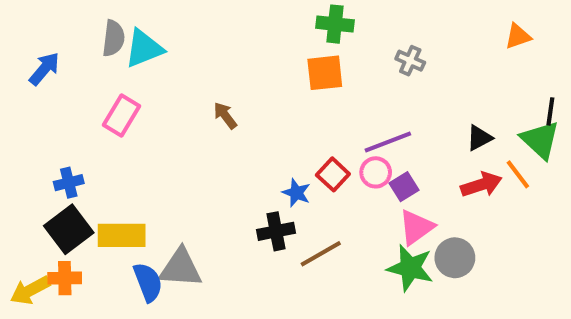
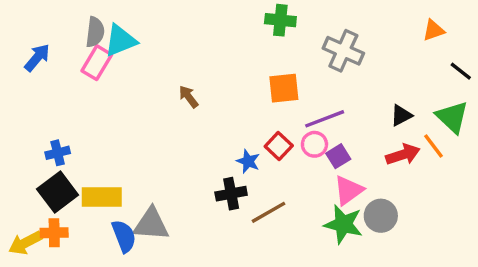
gray cross: (410, 61) -> (343, 51), size x1.6
orange square: (325, 73) -> (284, 88), moved
black line: (550, 111) -> (461, 71), moved, turned -60
pink rectangle: (122, 116) -> (97, 63), moved

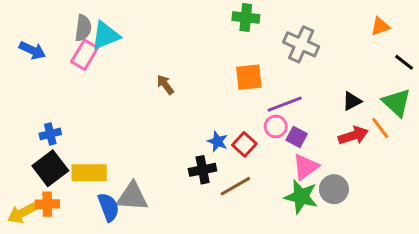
blue arrow: (37, 58) -> (32, 50), turned 75
red square: (279, 146) -> (244, 144), moved
purple square: (338, 156) -> (297, 137), turned -30

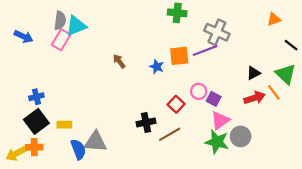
purple line: (285, 104) -> (205, 50), moved
blue star: (217, 141) -> (157, 67), moved
yellow rectangle: (89, 173) -> (64, 125), size x0.6

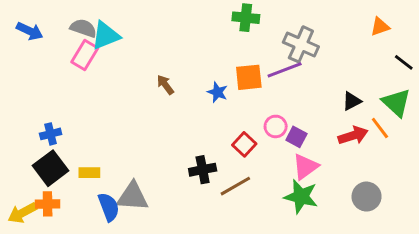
gray semicircle: (60, 20) -> (83, 28), turned -78
blue arrow: (24, 37) -> (30, 31), moved
gray circle: (241, 136) -> (367, 197), moved

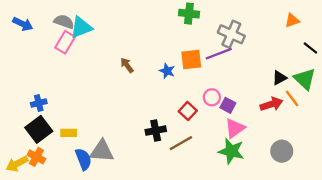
black triangle: (352, 101) -> (279, 78), moved
orange cross: (48, 204) -> (36, 157), turned 30

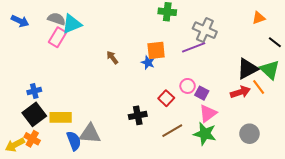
orange square: (191, 59) -> (156, 50), moved
black triangle: (279, 78) -> (247, 69), size x1.6
yellow rectangle: (69, 133) -> (61, 117), size x1.5
brown line: (181, 143) -> (172, 131), moved

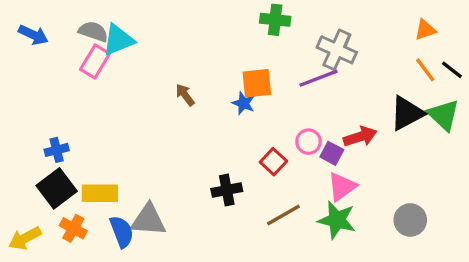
orange line: (259, 87) -> (425, 70), moved
red arrow: (240, 92) -> (360, 137), moved
orange cross: (32, 139) -> (73, 228), moved

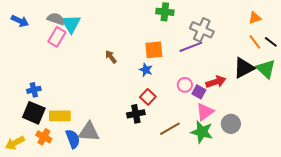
cyan triangle: (118, 40) -> (71, 24), turned -40
blue star: (243, 103) -> (146, 70), moved
red square: (273, 162) -> (148, 97), moved
black square: (57, 188) -> (34, 113), turned -30
gray circle: (410, 220) -> (231, 124), moved

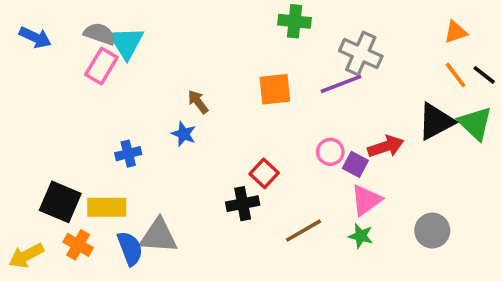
blue star: (146, 70) -> (184, 134), moved
blue cross: (34, 90) -> (128, 154), moved
gray circle: (231, 124) -> (432, 231), moved
green star: (202, 132) -> (361, 236), size x0.6

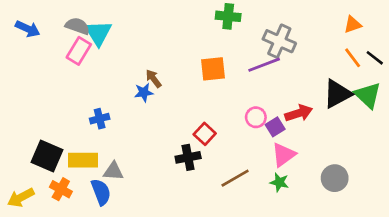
blue star: (184, 134) -> (144, 92), moved, turned -30
purple square: (355, 164) -> (275, 127), turned 30
gray triangle: (159, 236) -> (113, 171), moved, size x0.7

